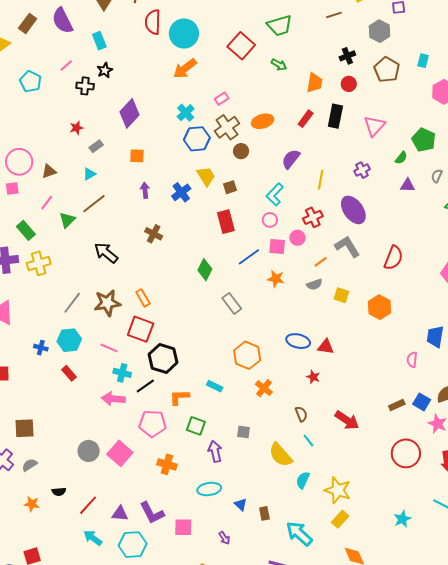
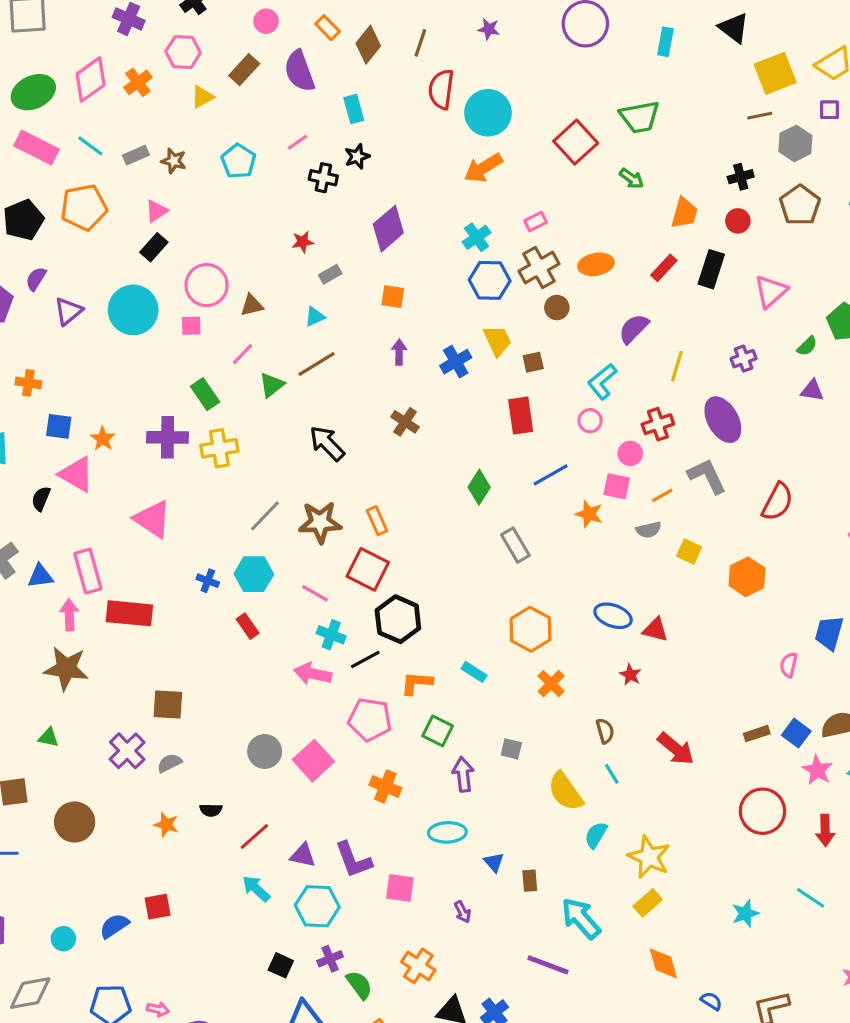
brown line: (334, 15) -> (760, 116), moved
pink square: (277, 246) -> (617, 486), moved

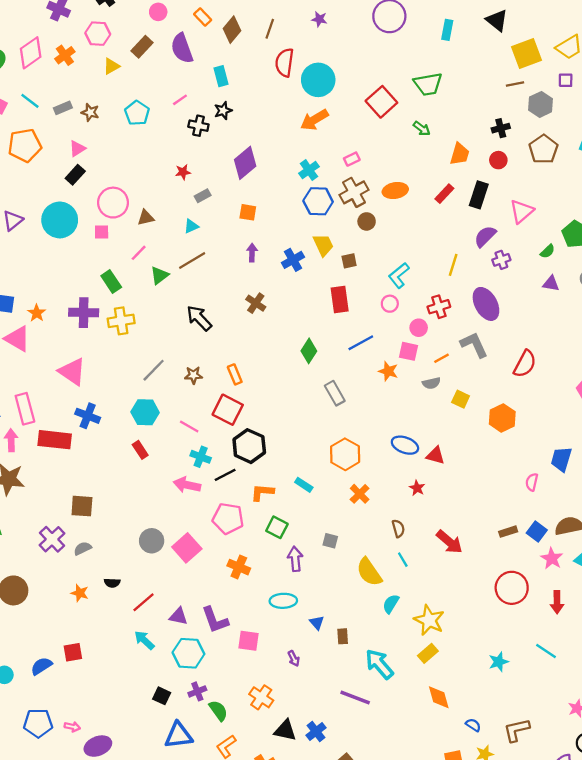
purple semicircle: (634, 329) -> (485, 236), moved
brown star: (320, 522) -> (193, 375), size x0.6
blue cross: (208, 581) -> (88, 416), moved, size x1.5

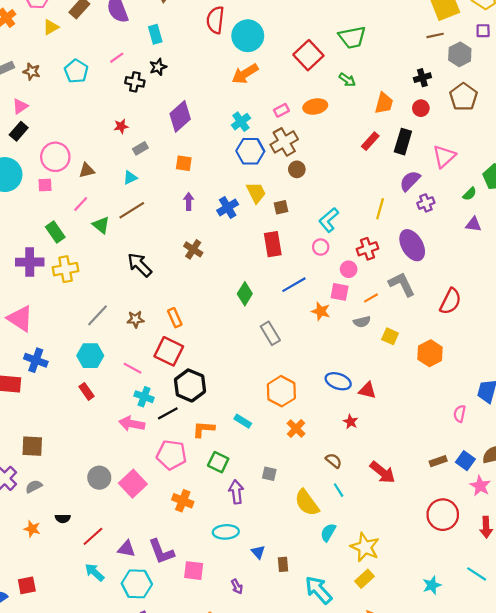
orange ellipse: (395, 190) -> (315, 106), moved
green triangle: (159, 275) -> (101, 225), turned -42
brown semicircle: (398, 528) -> (334, 461), turned -35

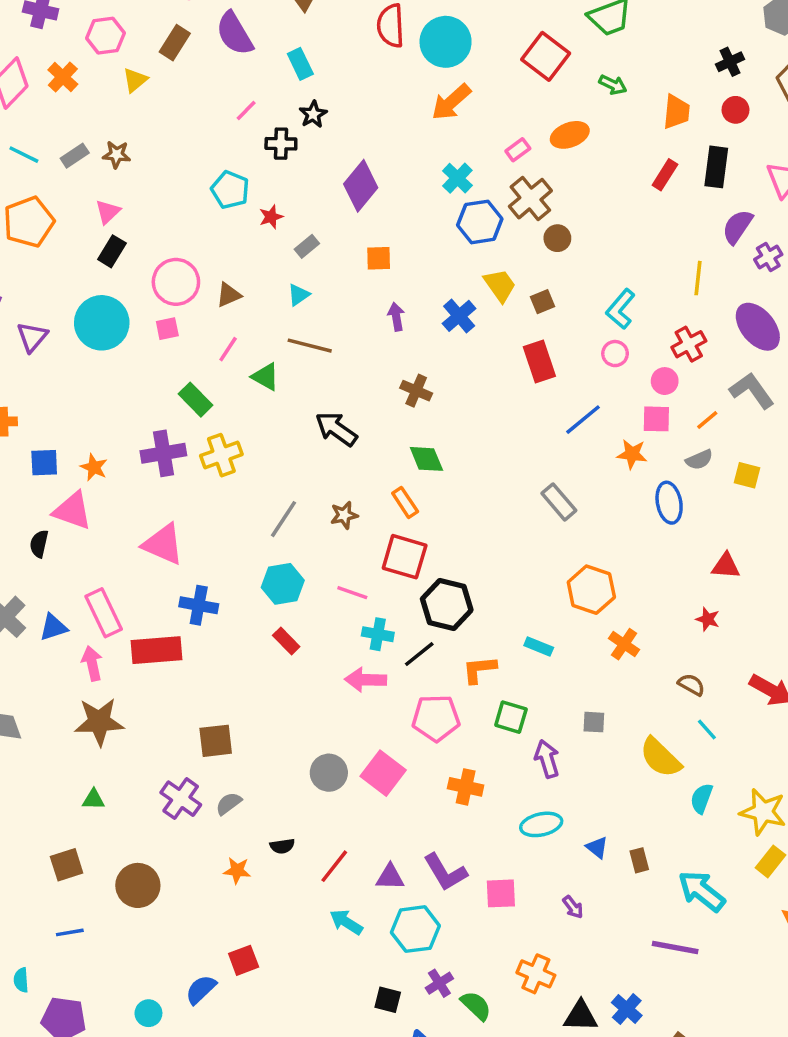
cyan pentagon: (76, 71) -> (230, 190), moved
brown line: (132, 210) -> (310, 346), turned 56
green diamond: (245, 294) -> (426, 459), moved, turned -45
blue ellipse: (338, 381) -> (669, 503), moved, turned 70

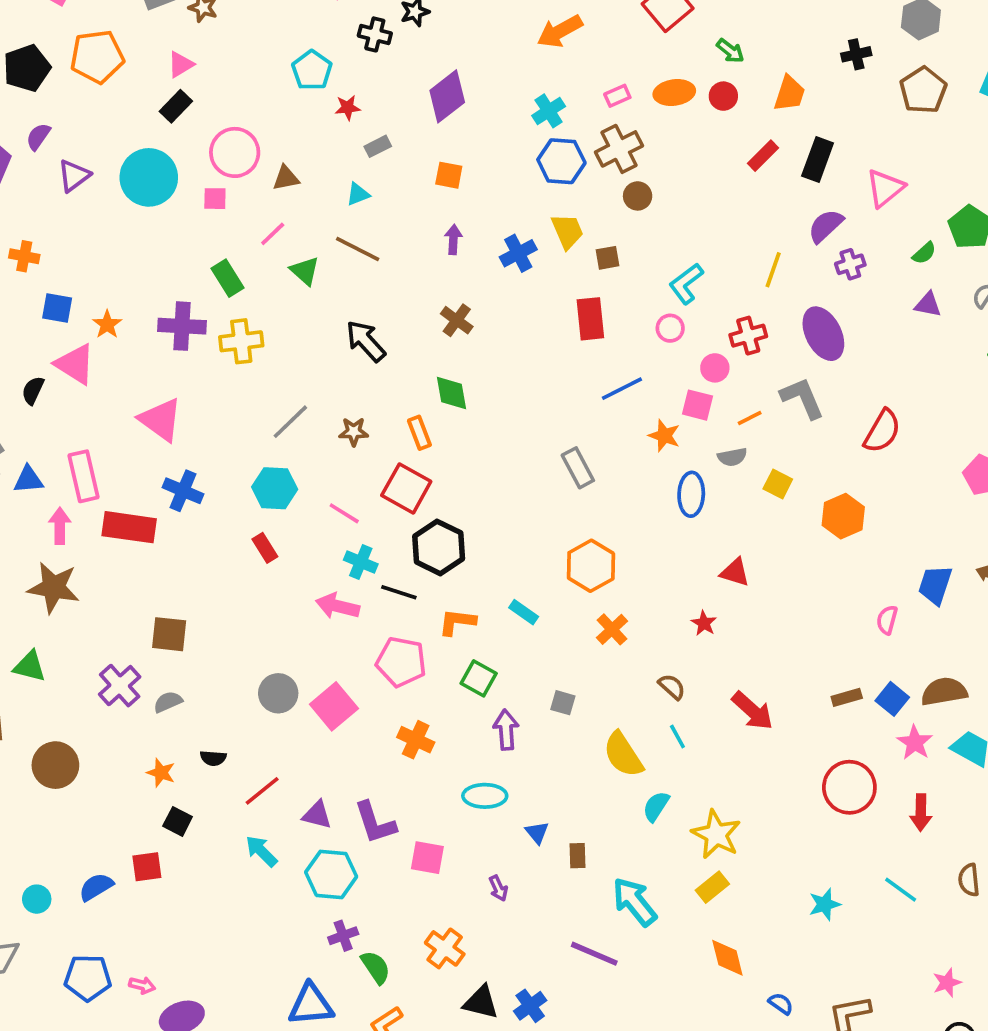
red circle: (736, 110) -> (723, 96), moved
black line: (419, 654) -> (399, 592), turned 44
green triangle: (93, 800) -> (30, 666), size x1.4
black square: (388, 1000) -> (178, 821), moved

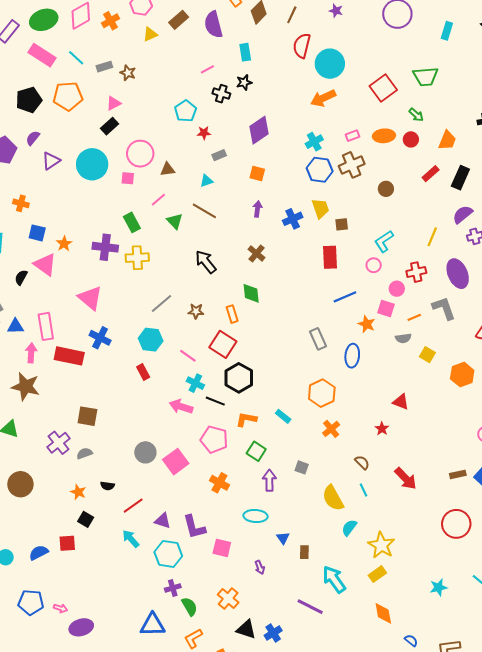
brown circle: (638, 196) -> (386, 189), moved
blue ellipse: (691, 494) -> (352, 356), moved

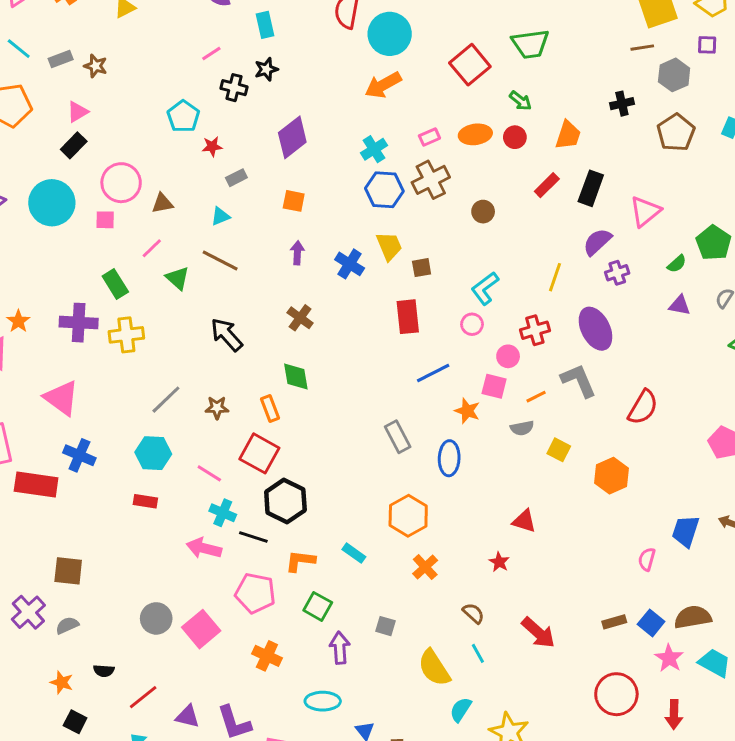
blue cross: (293, 219) -> (350, 264), turned -30
red rectangle: (143, 372) -> (145, 501), turned -49

